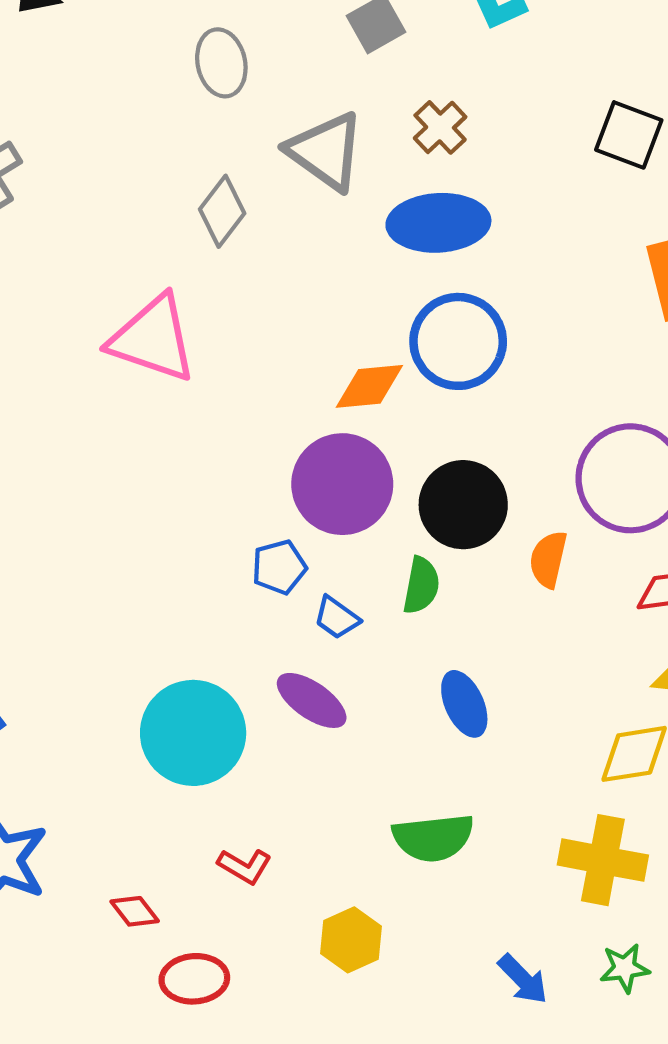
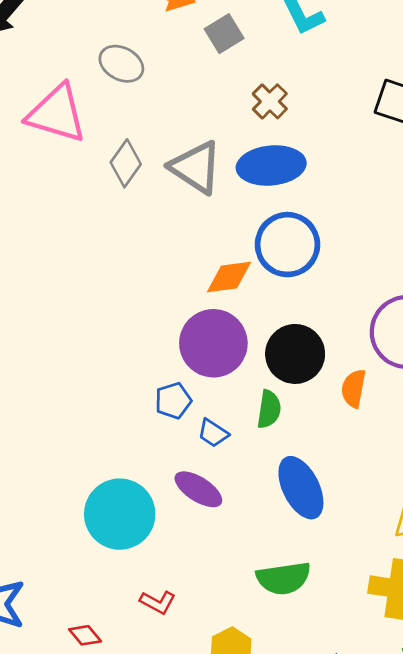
gray ellipse: (221, 63) -> (121, 64), turned -48
gray triangle: (326, 151) -> (196, 167), moved
pink triangle: (153, 339) -> (57, 114), moved
blue ellipse: (464, 704) -> (301, 488), size x1.4

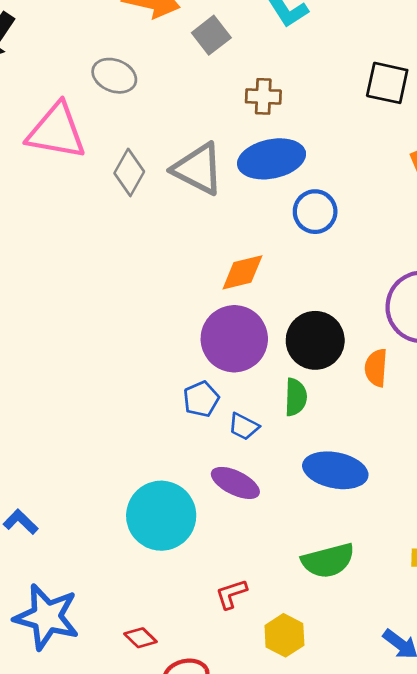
brown cross: (270, 101) -> (263, 96), turned -36
blue circle: (287, 245) -> (315, 212), moved, size x0.7
blue ellipse: (301, 488) -> (335, 470), turned -46
red L-shape: (158, 602) -> (231, 594), moved, turned 140

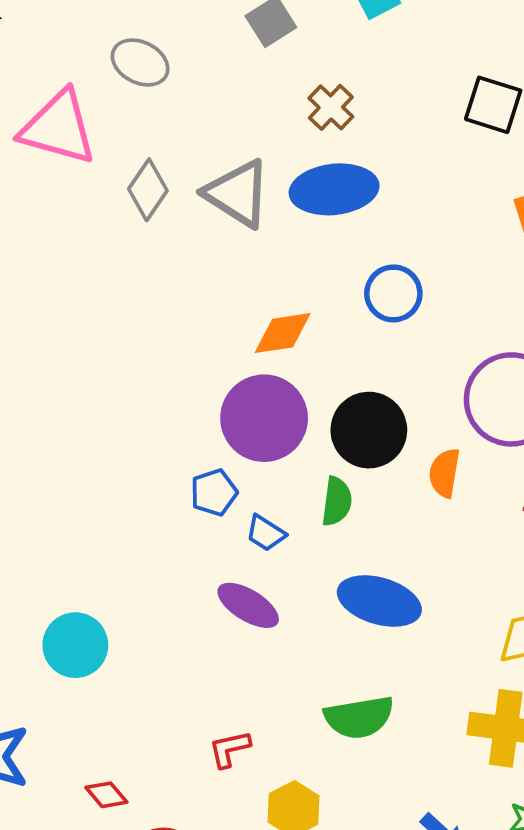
brown cross: (263, 96) -> (331, 107), turned 36
blue circle: (315, 212) -> (393, 293), moved
cyan circle: (161, 516) -> (75, 645), moved, size x0.7

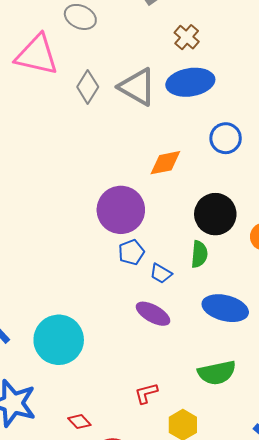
purple circle: (264, 418) -> (121, 210), moved
cyan circle: (75, 645) -> (59, 340), size x1.4

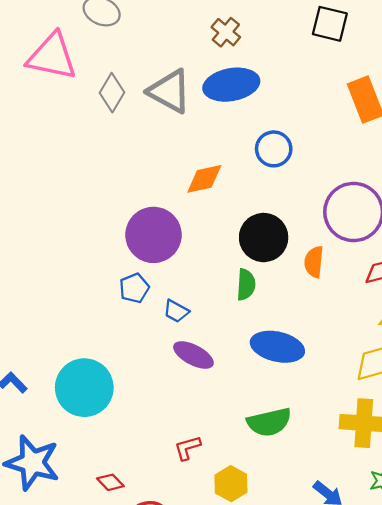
blue pentagon: (131, 252) -> (134, 288), moved
blue trapezoid: (161, 273) -> (176, 311), moved

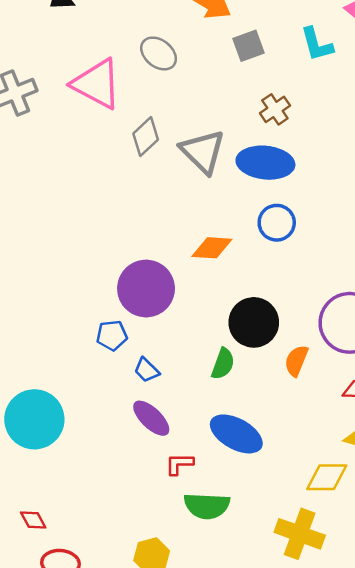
blue circle: (274, 149) -> (277, 223), moved
red L-shape: (187, 448) -> (179, 464), moved

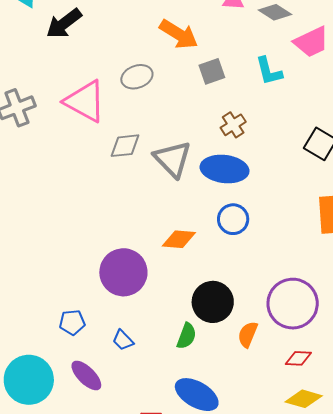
gray ellipse: (159, 53) -> (137, 77), turned -60
gray diamond: (146, 137) -> (125, 146), turned 36
blue pentagon: (112, 335) -> (72, 322), moved
purple ellipse: (151, 418) -> (86, 375), moved

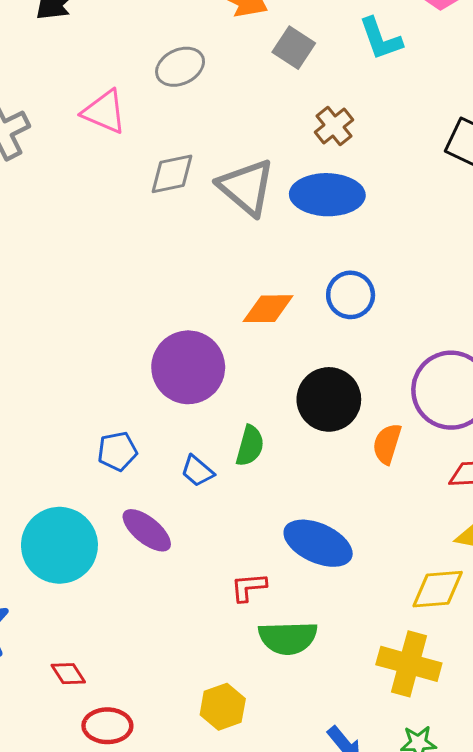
gray square: (212, 71) -> (294, 48), turned -32
pink triangle: (85, 101) -> (104, 112), size x0.7
blue circle: (233, 219) -> (351, 295), moved
green semicircle: (187, 336) -> (250, 446), moved

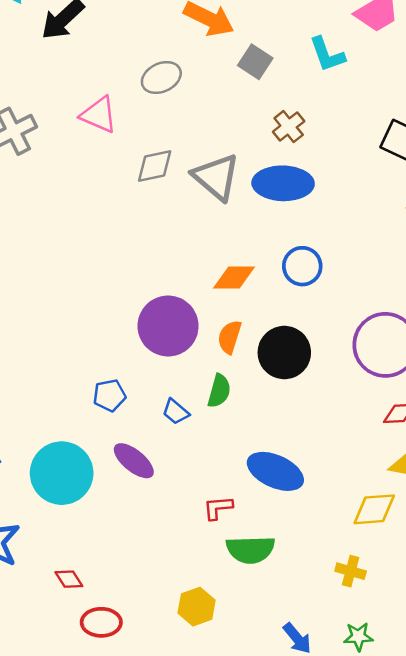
orange semicircle: (387, 444) -> (230, 337), moved
yellow cross: (409, 664) -> (351, 571), size x0.6

